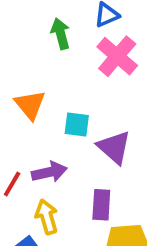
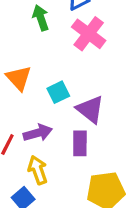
cyan square: (77, 125) -> (58, 92), turned -30
purple rectangle: (101, 205) -> (80, 143), moved

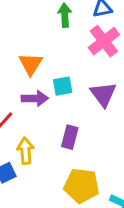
purple triangle: (90, 109) -> (103, 94), moved
purple arrow: (38, 133) -> (35, 98), moved

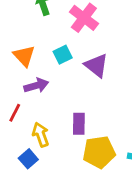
cyan square: (63, 86) -> (63, 55), moved
purple rectangle: (70, 137) -> (79, 124), moved

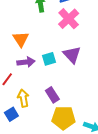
cyan square: (63, 55) -> (49, 59), moved
purple rectangle: (79, 124) -> (52, 95), turned -42

